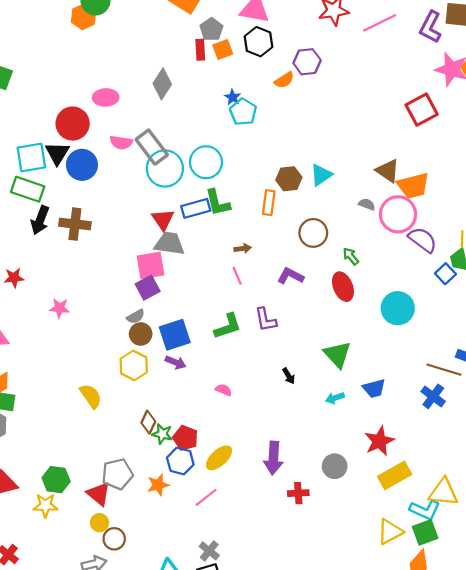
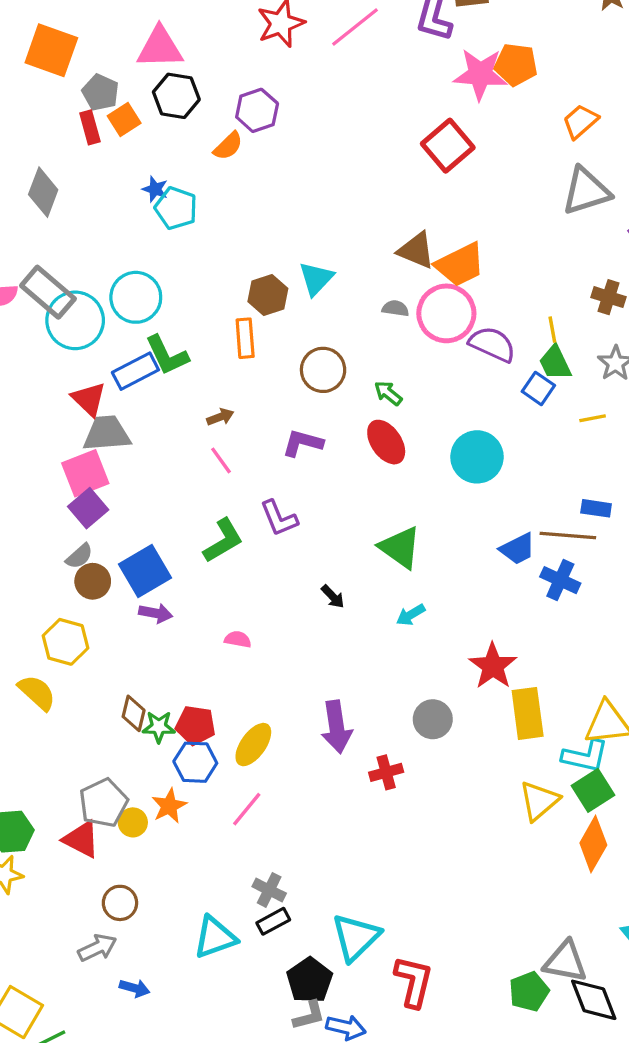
yellow hexagon: (134, 365) -> (65, 642), moved
blue trapezoid: (374, 388) -> (518, 549), moved
yellow rectangle: (395, 475) -> (528, 713), turned -56
yellow circle: (99, 523) -> (133, 822), moved

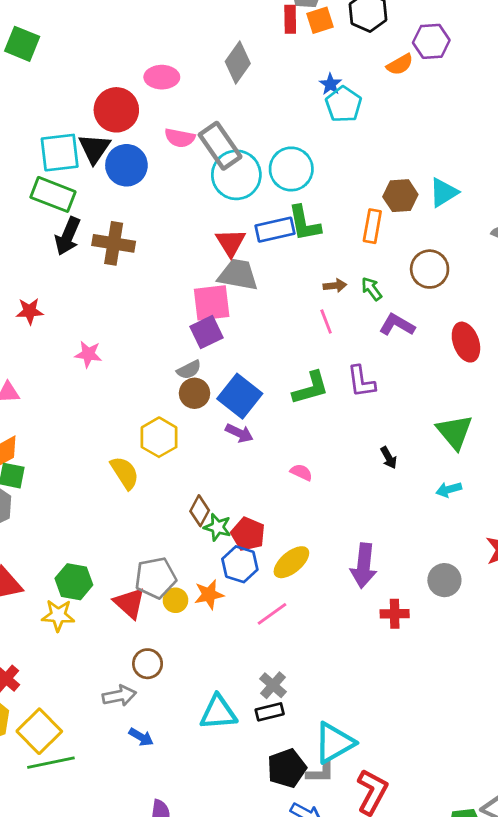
green arrow: (388, 393) -> (372, 289), moved
blue square: (145, 571) -> (240, 396), turned -36
gray L-shape: (309, 1015) -> (320, 772), moved

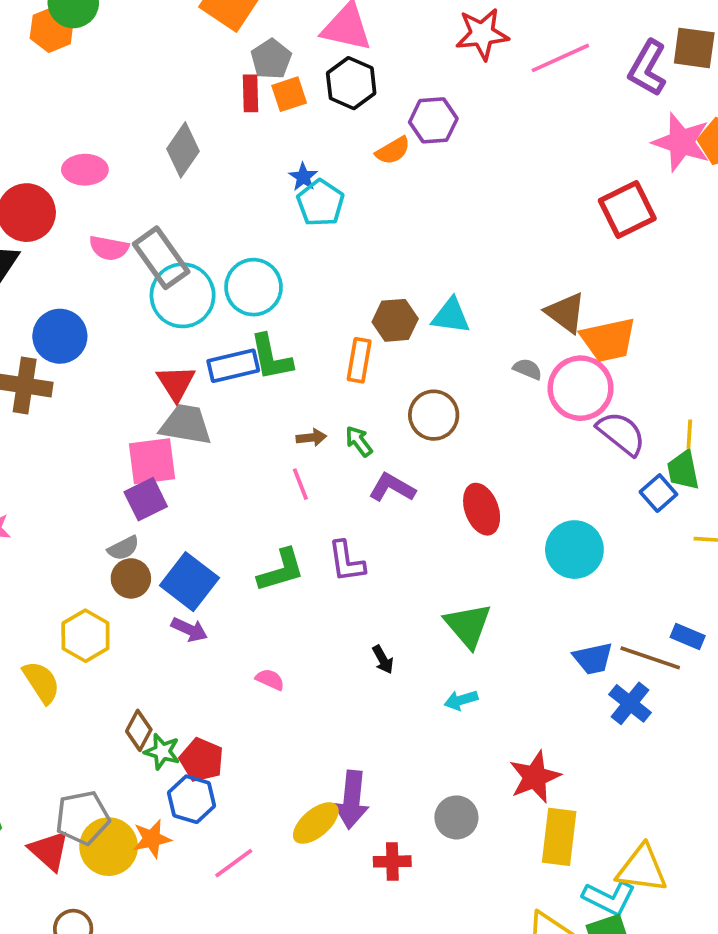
blue circle: (126, 165) -> (60, 336), moved
cyan triangle: (444, 192) -> (451, 316), turned 40
yellow ellipse: (291, 562) -> (316, 823), moved
yellow circle: (175, 600) -> (109, 847), size x1.8

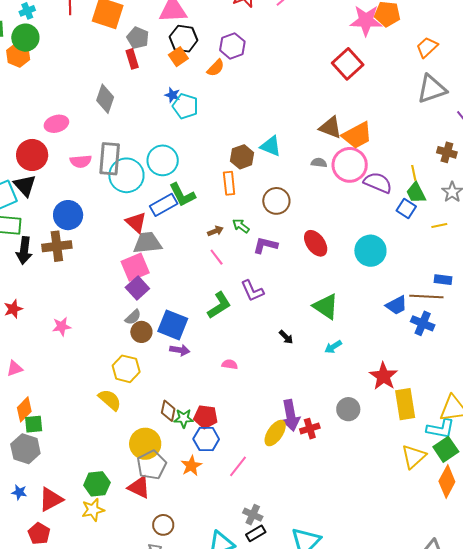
orange square: (289, 94) -> (178, 57), moved
gray rectangle: (161, 258) -> (110, 159), turned 56
cyan triangle: (451, 316) -> (271, 146), turned 30
yellow circle: (109, 847) -> (145, 444), moved
red cross: (392, 861) -> (310, 429), moved

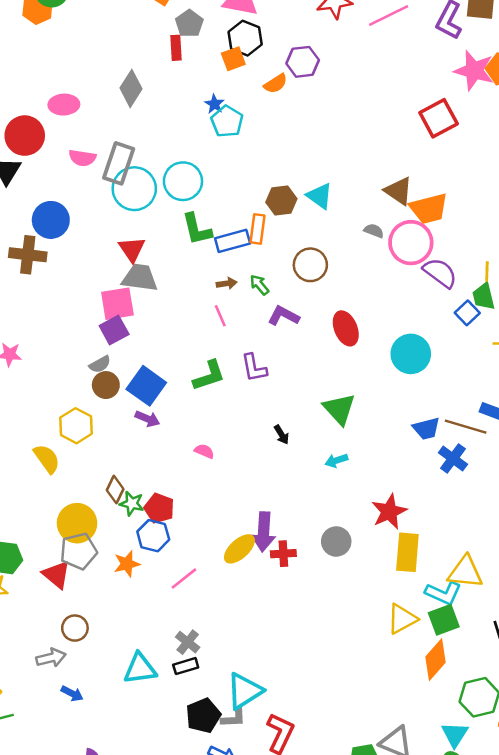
blue rectangle: (164, 205) -> (233, 241), moved

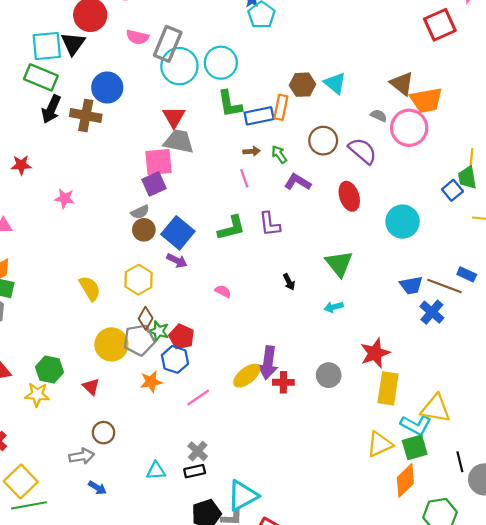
purple semicircle: (440, 273) -> (363, 151), moved
yellow hexagon: (76, 426) -> (138, 280), moved
gray pentagon: (79, 551) -> (139, 340), moved
red triangle: (56, 575) -> (91, 387), size x0.7
cyan triangle: (140, 669) -> (156, 471), size x0.7

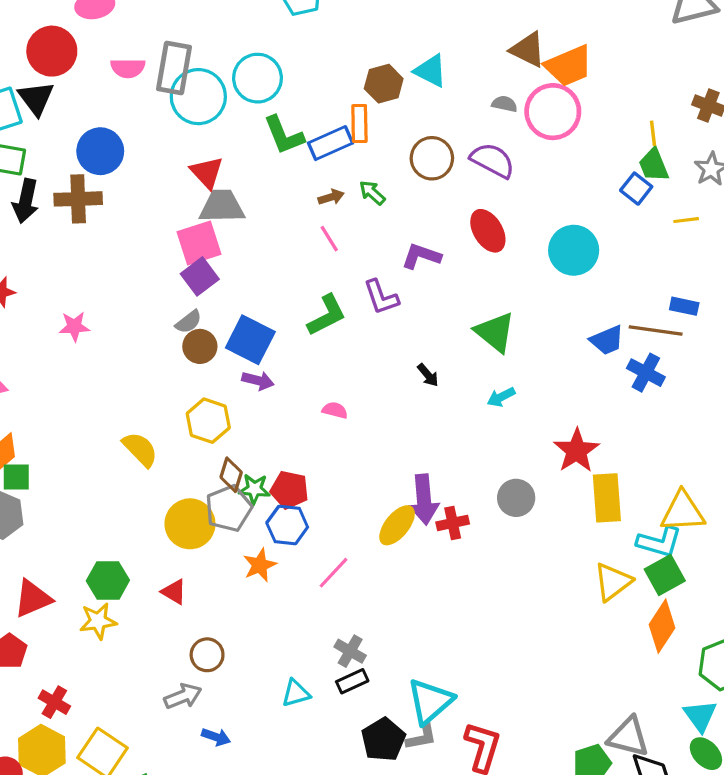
purple L-shape: (298, 182) -> (421, 256), moved

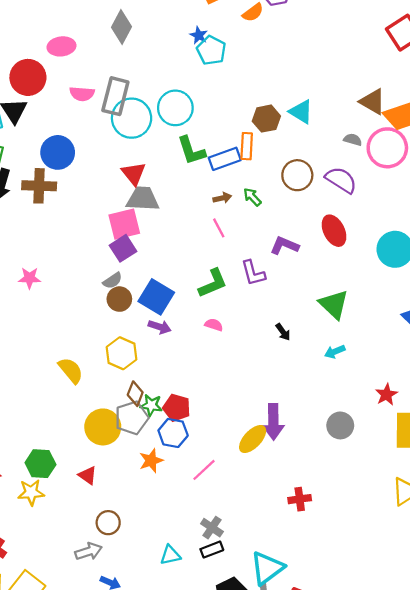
pink semicircle: (335, 410) -> (214, 325), moved
red star: (577, 451) -> (386, 395), size x0.7
red cross: (453, 523) -> (300, 499), moved

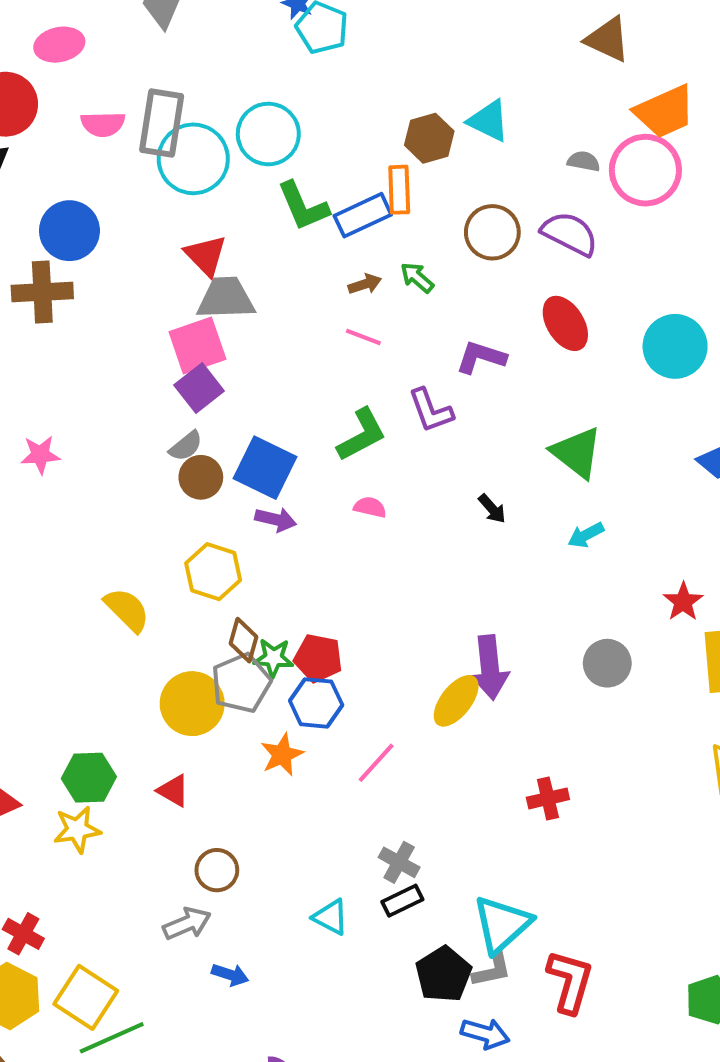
brown triangle: (372, 102) -> (608, 39), moved
pink line: (219, 228) -> (363, 337), turned -36
cyan triangle: (170, 555) -> (331, 917), turned 45

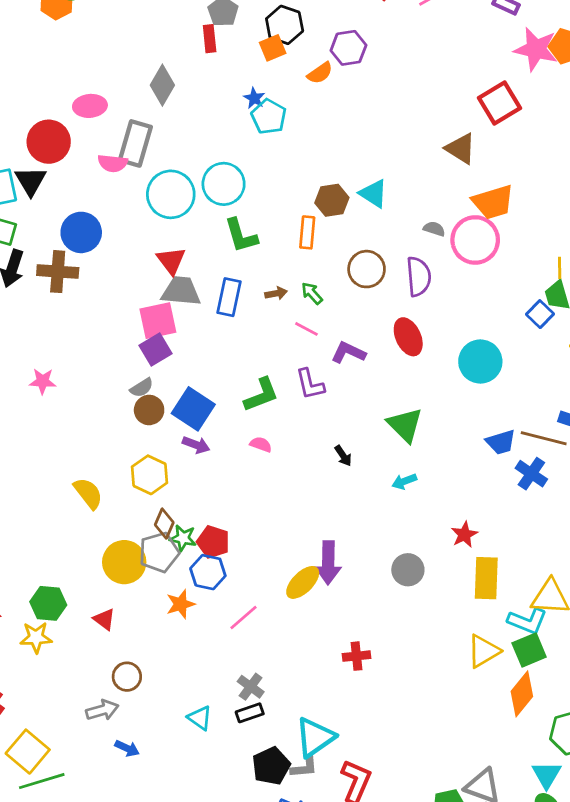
gray rectangle: (162, 123) -> (135, 143), moved
blue rectangle: (363, 215) -> (229, 297), moved, turned -60
purple semicircle: (570, 234) -> (419, 277), turned 51
pink line: (363, 337) -> (306, 329), moved

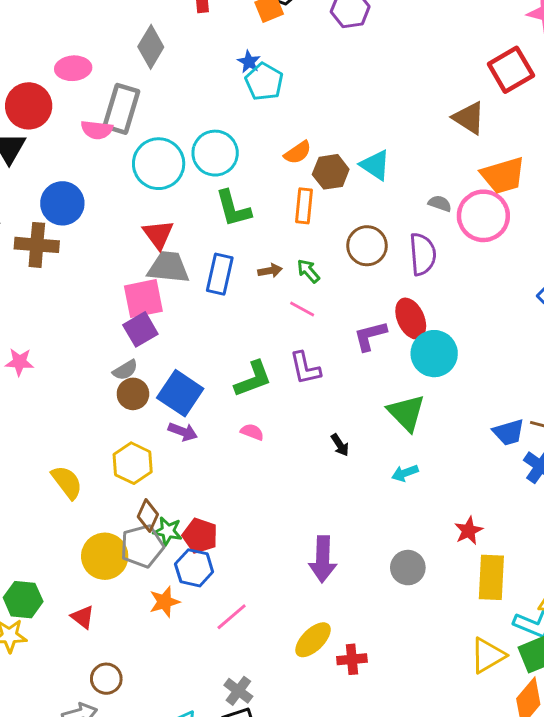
orange semicircle: (320, 73) -> (298, 153), moved
purple L-shape: (348, 353) -> (370, 336), moved, turned -40
cyan circle: (480, 361) -> (434, 354), moved
yellow ellipse: (303, 582) -> (313, 640), moved

